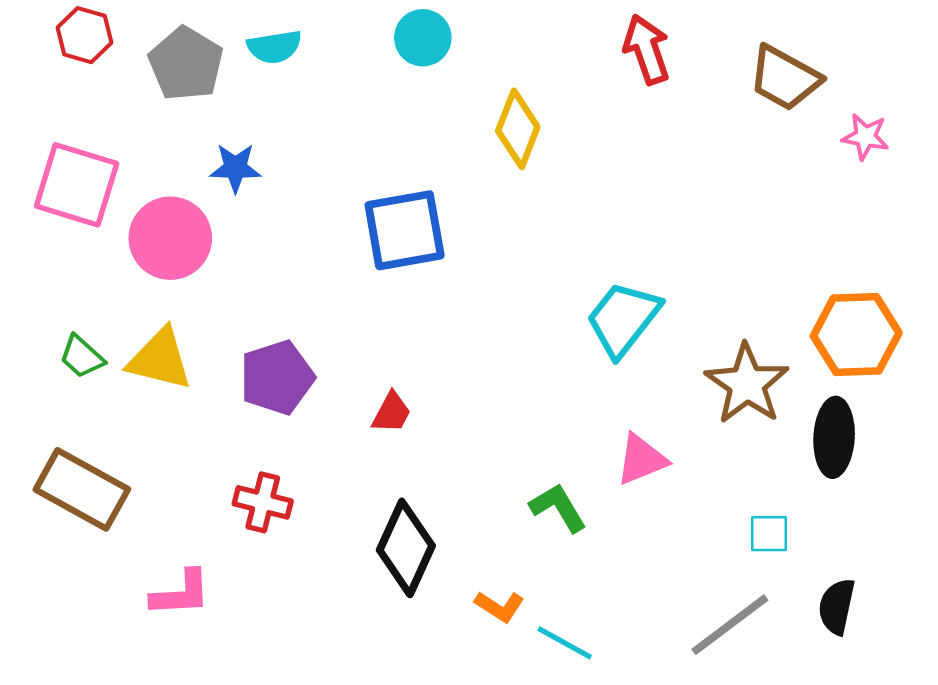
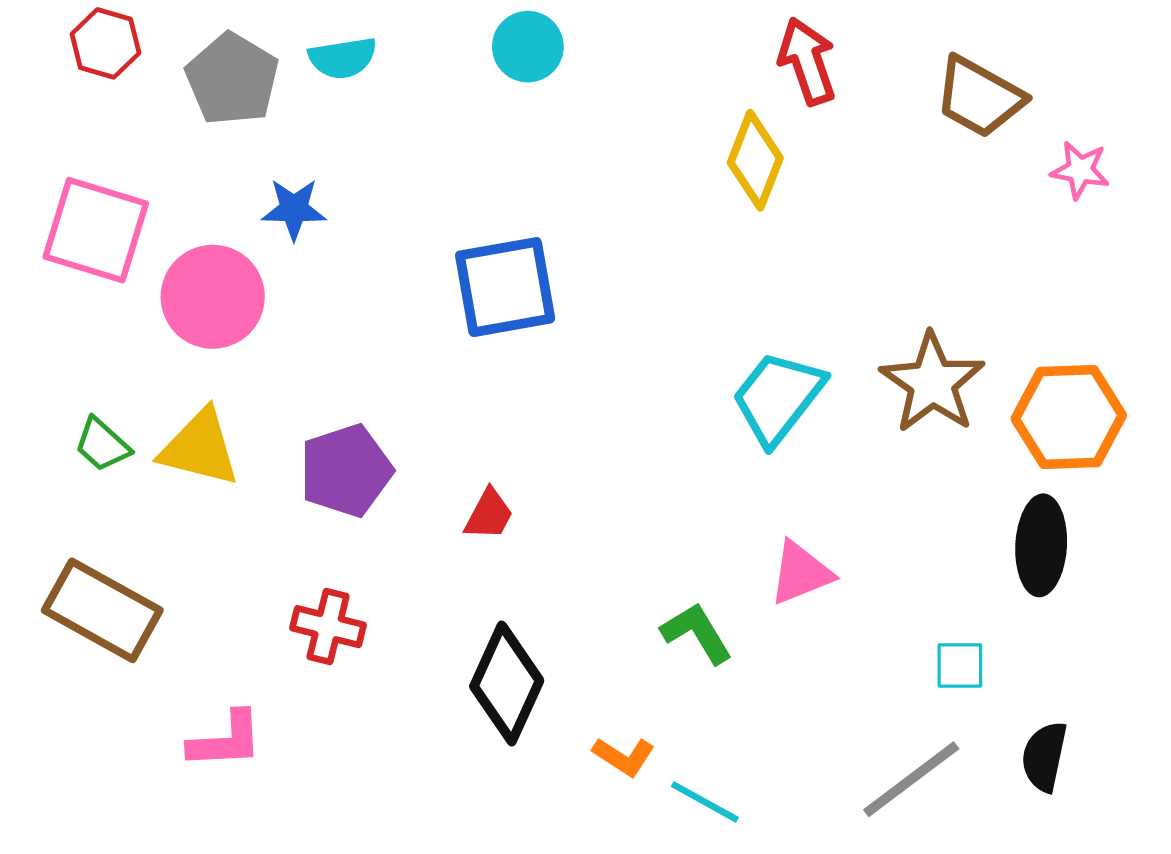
yellow diamond: (518, 129) -> (755, 160), moved
brown star: (747, 384) -> (932, 383), moved

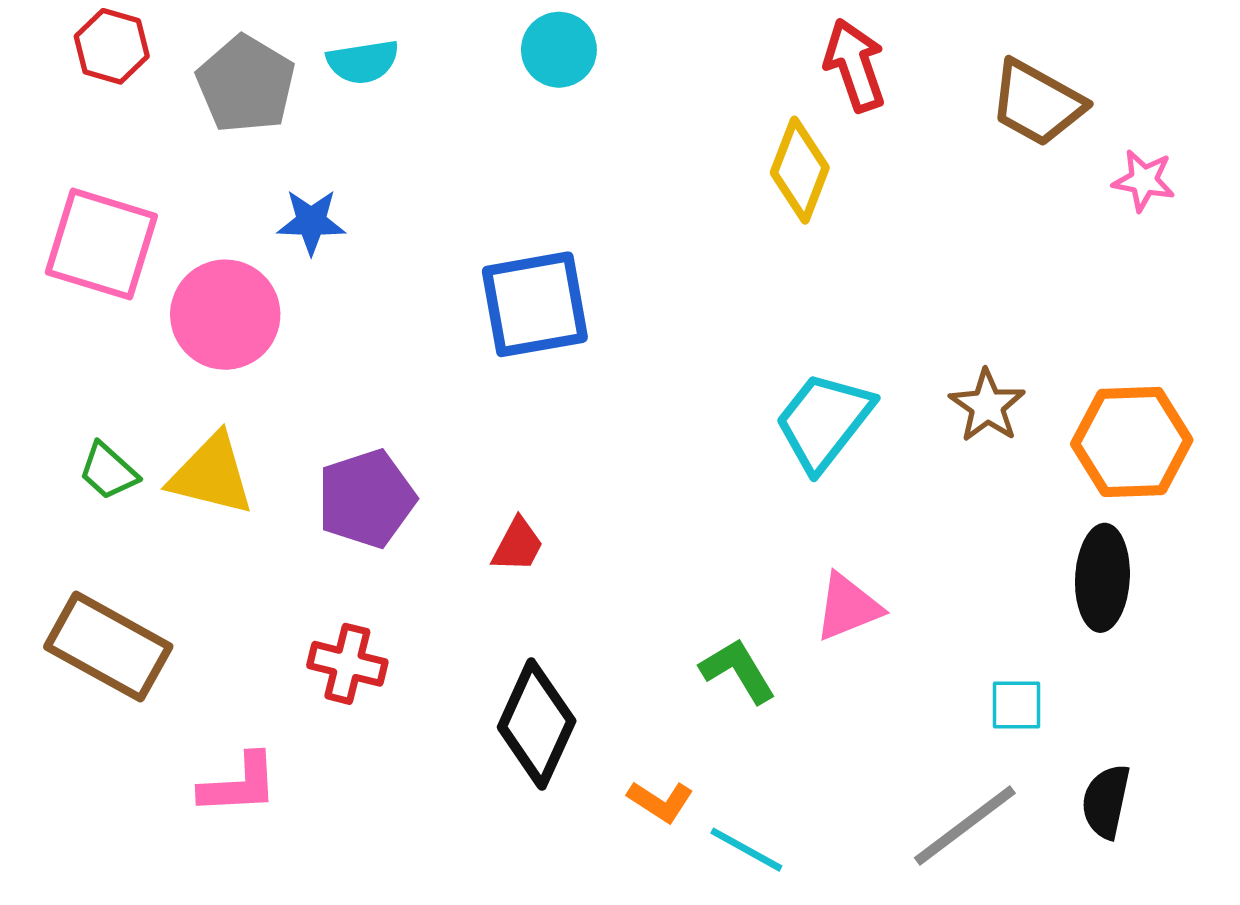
brown star: (932, 383) -> (987, 406), size x0.7

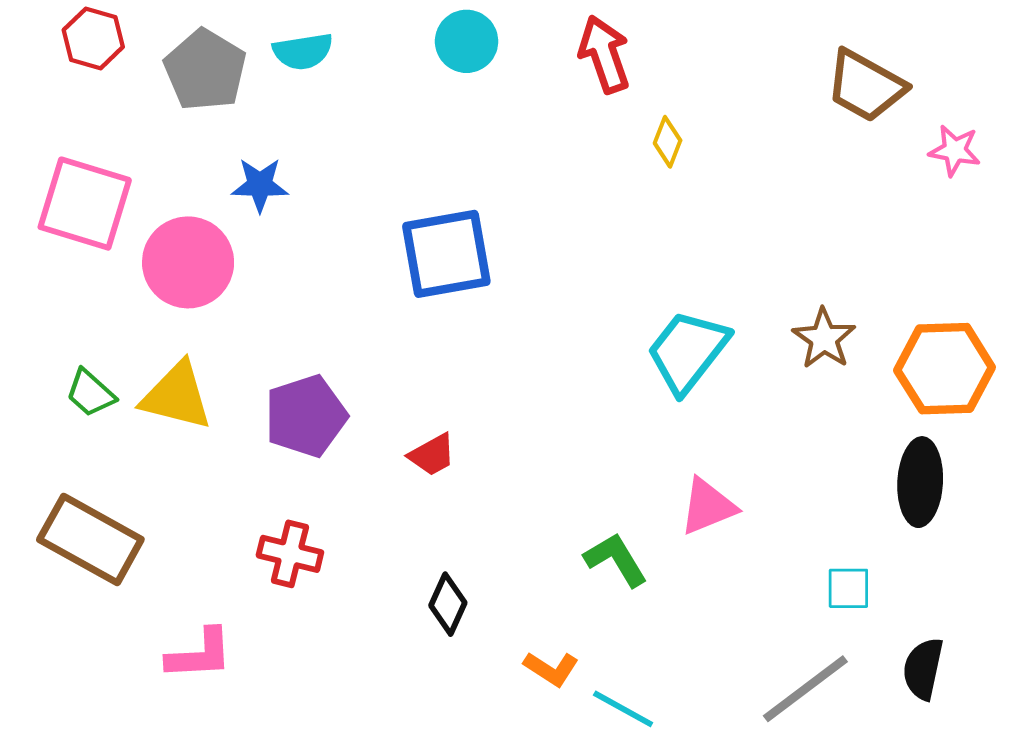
red arrow: (855, 65) -> (604, 54), moved
yellow diamond: (800, 170) -> (668, 142), size x0.6
red trapezoid: (518, 545) -> (432, 455), turned 33
black diamond: (537, 724) -> (448, 604), size x0.6

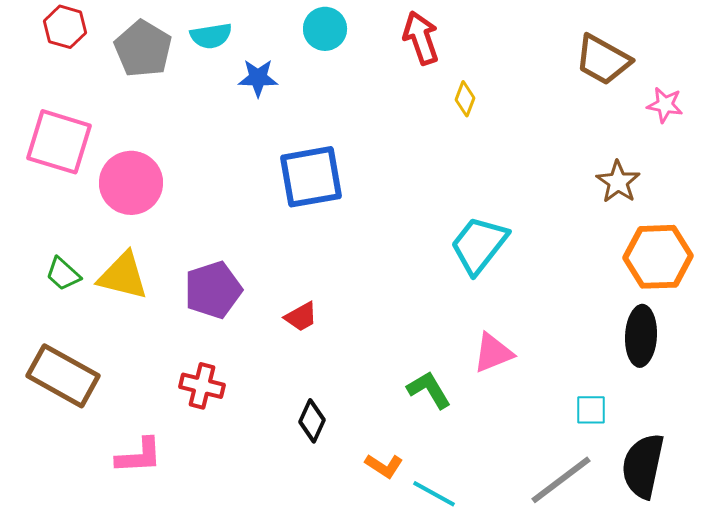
blue star: (260, 185) -> (258, 78), moved
brown star: (824, 339) -> (618, 182), moved
black semicircle: (923, 669) -> (643, 466), size x1.5

